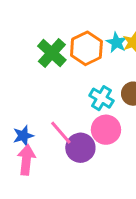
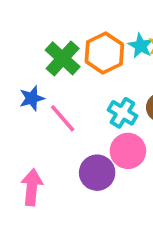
pink line: (61, 133) -> (63, 118), moved
blue star: (23, 136) -> (32, 98), moved

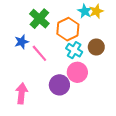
orange hexagon: (104, 53) -> (68, 29), moved

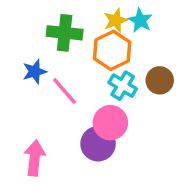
yellow star: (96, 11) -> (116, 20), moved
green cross: (39, 19) -> (65, 33), turned -36
pink circle: (77, 72) -> (110, 123), moved

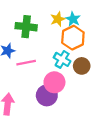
orange hexagon: (112, 50) -> (73, 38), moved
brown circle: (160, 80) -> (82, 66), moved
pink line: (65, 91) -> (26, 63), turned -60

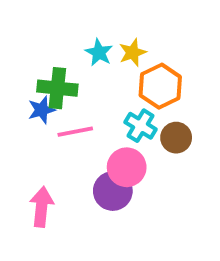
cyan star: (73, 19) -> (99, 53), moved
green cross: (26, 27) -> (57, 88), moved

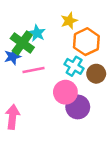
cyan star: (99, 53) -> (37, 33), moved
green cross: (57, 88) -> (22, 43), turned 30
purple circle: (113, 191) -> (78, 107), moved

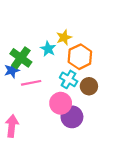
cyan star: (37, 33) -> (48, 49), moved

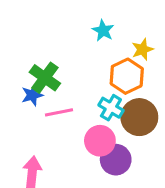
yellow star: (64, 37) -> (142, 49), moved
cyan star: (48, 49) -> (103, 31), moved
brown circle: (89, 86) -> (139, 117), size x1.5

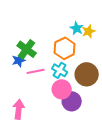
cyan star: (103, 31) -> (77, 28), moved
orange hexagon: (127, 76) -> (65, 48), moved
cyan cross: (111, 108) -> (60, 70), moved

